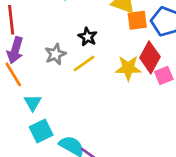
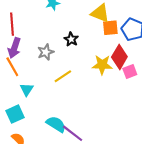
yellow line: (84, 63) -> (63, 76), moved
cyan square: (41, 131) -> (15, 114), moved

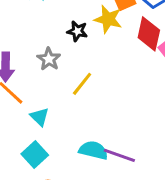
yellow star: (102, 65) -> (108, 19), moved, turned 30

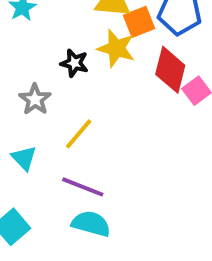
cyan triangle: (40, 117) -> (24, 158), moved
purple line: (119, 155) -> (83, 187), moved

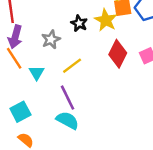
red diamond: (170, 70) -> (118, 54), moved
purple line: (83, 187) -> (67, 98), turned 30

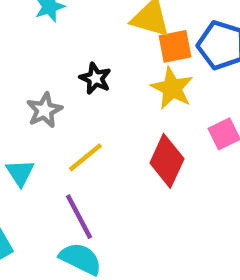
yellow star: (106, 20) -> (172, 88), moved
red diamond: (118, 54) -> (167, 161), moved

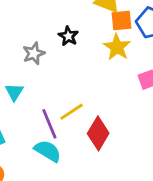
yellow line: (85, 157) -> (72, 112), moved
red diamond: (167, 161) -> (98, 133), moved

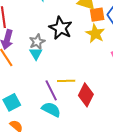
black star: (68, 36) -> (61, 28), size x1.6
cyan triangle: (14, 92) -> (36, 54), moved
yellow line: (72, 112) -> (66, 81), turned 36

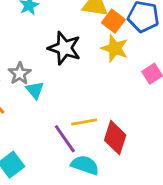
orange square: (97, 15) -> (113, 21), turned -35
gray star: (37, 42) -> (20, 73), moved
cyan semicircle: (51, 109) -> (85, 165), moved

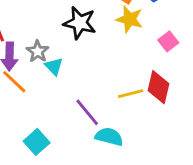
yellow line: (84, 122) -> (131, 94), moved
red diamond: (115, 138) -> (158, 87), moved

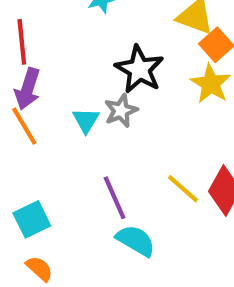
gray star: (38, 51) -> (121, 111), moved
yellow line: (131, 94) -> (183, 189), turned 40

